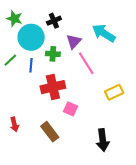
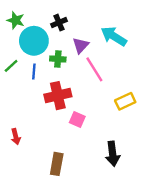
brown rectangle: (50, 132) -> (57, 164), moved, turned 48

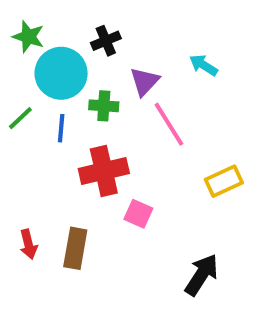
cyan arrow: (114, 36) -> (204, 65), size x0.6
black arrow: (113, 154) -> (202, 275), turned -140
brown rectangle: (57, 164) -> (75, 248), moved

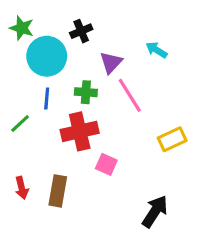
green cross: (104, 106) -> (86, 92), moved
green line: (20, 118) -> (20, 124), moved

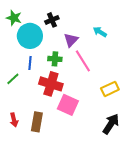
red cross: (80, 131) -> (51, 84), turned 30
pink square: (106, 164) -> (68, 105), size x1.5
black arrow: (155, 211) -> (111, 124), moved

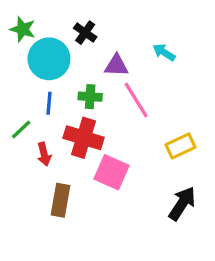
black cross: (52, 20) -> (85, 33), turned -32
purple triangle: (71, 40) -> (116, 65), turned 49
red arrow: (14, 120) -> (44, 154), moved

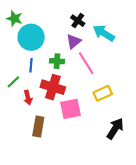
black cross: (85, 33) -> (78, 21), moved
cyan arrow: (164, 52) -> (104, 33), size x1.5
purple triangle: (116, 65) -> (74, 41), turned -42
yellow rectangle: (181, 146) -> (103, 93), moved
pink square: (111, 172) -> (71, 109), turned -35

